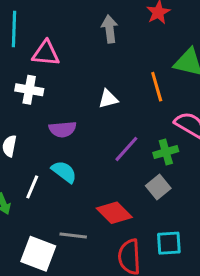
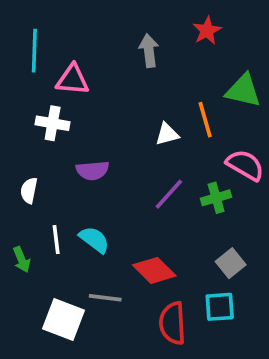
white triangle: (108, 99) -> (167, 134), moved
cyan semicircle: (64, 172) -> (94, 240), moved
white line: (32, 187) -> (56, 240), turned -30
gray square: (158, 187) -> (231, 263), moved

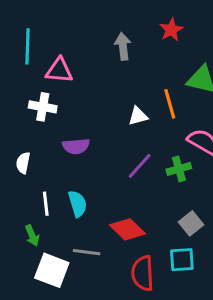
cyan semicircle: (94, 240) -> (77, 204), turned 36
green arrow: (22, 260) -> (32, 235), moved

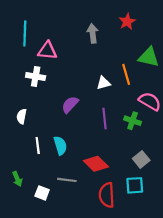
purple semicircle: (76, 146) -> (70, 105), moved, turned 138
purple line: (140, 166) -> (105, 119), turned -48
green cross: (179, 169) -> (133, 121), turned 35
green arrow: (32, 235) -> (17, 179), moved
white square: (52, 270) -> (42, 193), size x0.6

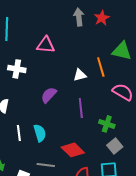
gray arrow: (93, 33) -> (79, 17), moved
pink triangle: (47, 51) -> (46, 45), moved
green cross: (133, 121) -> (107, 124), moved

